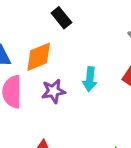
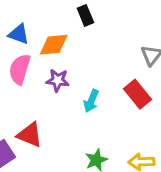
cyan arrow: (90, 79) -> (91, 101), moved

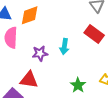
purple star: (58, 80) -> (40, 53), moved

